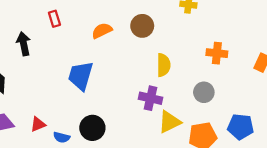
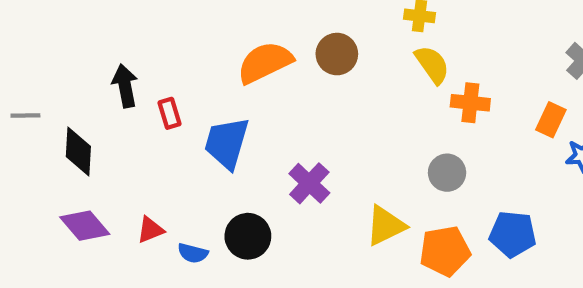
red rectangle: (54, 19) -> (169, 113), moved
orange semicircle: (102, 31) -> (265, 62), size x1.5
yellow semicircle: (164, 65) -> (432, 65), moved, turned -35
purple cross: (151, 98) -> (309, 183), moved, turned 30

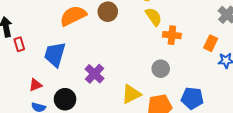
red rectangle: (169, 113) -> (19, 44), moved
red triangle: (150, 230) -> (35, 85), moved

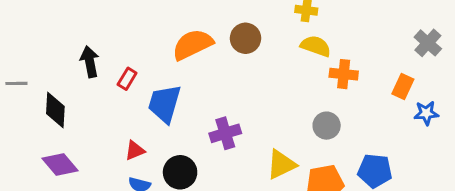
yellow semicircle: (154, 17) -> (316, 46), turned -36
red rectangle: (19, 44) -> (127, 79), moved, turned 48
purple cross: (95, 74) -> (225, 133), turned 30

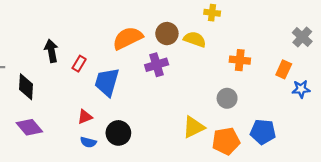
yellow semicircle: (316, 46) -> (195, 39), moved
purple cross: (225, 133) -> (157, 65), moved

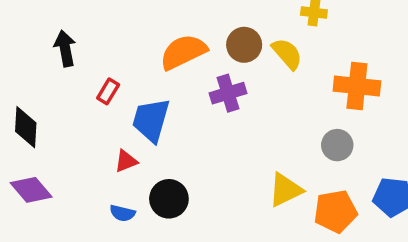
yellow semicircle: (195, 39) -> (287, 54), turned 30
black arrow: (51, 51) -> (65, 48), moved
orange cross: (240, 60) -> (357, 86), size x1.4
red triangle: (85, 117) -> (126, 161), moved

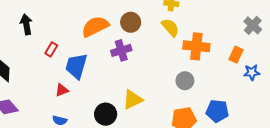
yellow semicircle: (287, 54) -> (170, 27), moved
yellow triangle: (285, 190) -> (133, 100), moved
black circle: (169, 199) -> (106, 114), moved

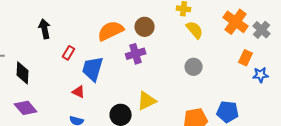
yellow semicircle: (170, 27) -> (195, 30), moved
orange cross: (196, 46) -> (236, 22), moved, turned 30
gray circle: (185, 81) -> (194, 67), moved
red triangle: (62, 90) -> (79, 92), turned 48

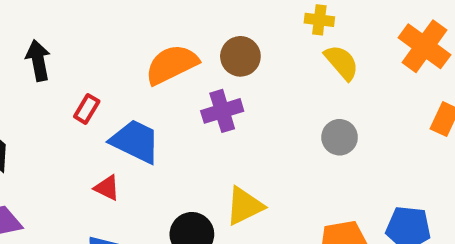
blue trapezoid: (93, 69) -> (135, 141), turned 100

